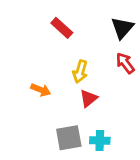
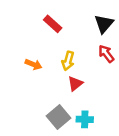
orange arrow: (41, 90) -> (33, 64), moved
gray square: (69, 138) -> (59, 117), turned -30

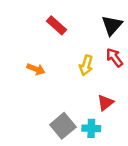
yellow arrow: (68, 61) -> (86, 65), moved
red triangle: (75, 84) -> (105, 103), moved

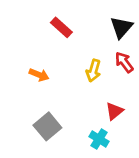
gray square: (63, 126) -> (47, 126), moved
cyan cross: (91, 128) -> (99, 139), turned 30

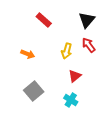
red triangle: (114, 111) -> (75, 76), moved

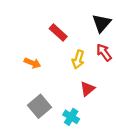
red rectangle: (44, 20) -> (58, 33), moved
cyan cross: (71, 100) -> (71, 117), moved

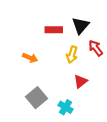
black triangle: (102, 23) -> (81, 26), moved
red rectangle: (58, 33) -> (54, 30), turned -42

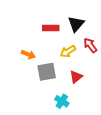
yellow arrow: (72, 55) -> (68, 51), turned 42
gray square: (36, 98) -> (47, 72), moved, turned 30

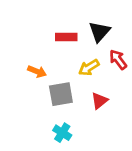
cyan cross: (62, 101) -> (62, 133), moved

